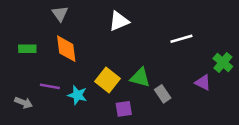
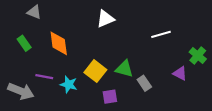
gray triangle: (60, 14) -> (34, 12), moved, turned -32
green rectangle: (27, 49) -> (24, 43), turned 56
gray arrow: (24, 103) -> (21, 91), size x1.6

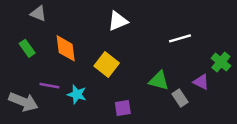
green triangle: (124, 69) -> (159, 81), moved
yellow square: (95, 71) -> (107, 64), moved
gray rectangle: (144, 83) -> (180, 98), moved

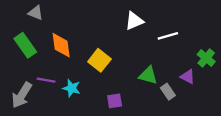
white triangle: (118, 21) -> (134, 21), moved
green rectangle: (27, 48) -> (25, 45), size x1.5
gray arrow: (23, 102) -> (22, 95), turned 100

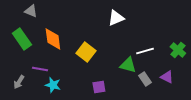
white line: (168, 36) -> (145, 51), moved
purple triangle: (188, 77) -> (167, 77), moved
cyan star: (72, 88) -> (53, 85), moved
gray arrow: (22, 95) -> (19, 82), size x0.6

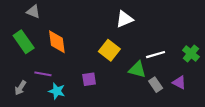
yellow square: (86, 52) -> (109, 50), moved
purple square: (99, 87) -> (89, 79), moved

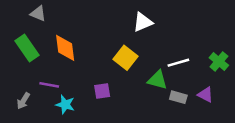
gray rectangle: (156, 85) -> (178, 97), turned -40

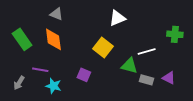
gray triangle: (38, 14) -> (56, 14), moved
green cross: (219, 62) -> (175, 34), moved, turned -35
purple square: (102, 91) -> (84, 75), turned 32

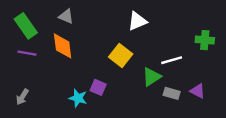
green rectangle: (22, 39) -> (26, 26), moved
green triangle: (129, 66) -> (151, 77), turned -48
purple line: (40, 70) -> (27, 53), moved
cyan star: (53, 86) -> (78, 98), moved

